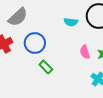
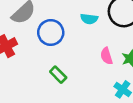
blue circle: (35, 43) -> (51, 32), moved

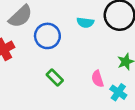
pink semicircle: (106, 56) -> (98, 79), moved

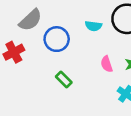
pink semicircle: (98, 79) -> (107, 64), moved

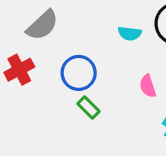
blue circle: (57, 39) -> (79, 73), moved

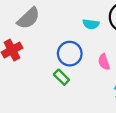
blue circle: (79, 73) -> (70, 54), moved

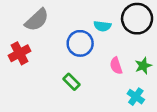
blue circle: (70, 54) -> (80, 43), moved

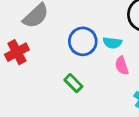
cyan semicircle: (102, 26) -> (112, 43), moved

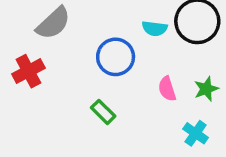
cyan semicircle: (112, 43) -> (155, 28), moved

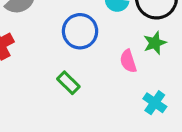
green star: (206, 89) -> (155, 43), moved

